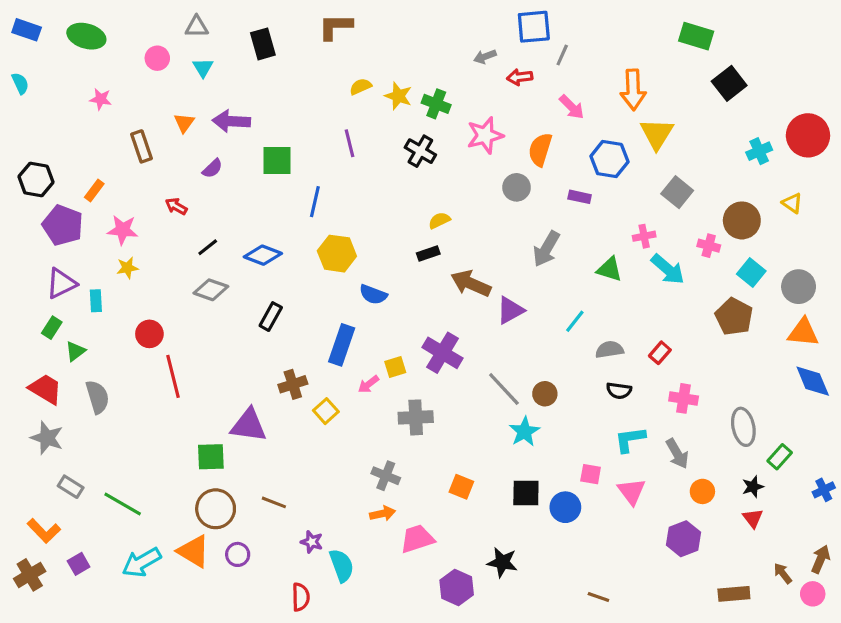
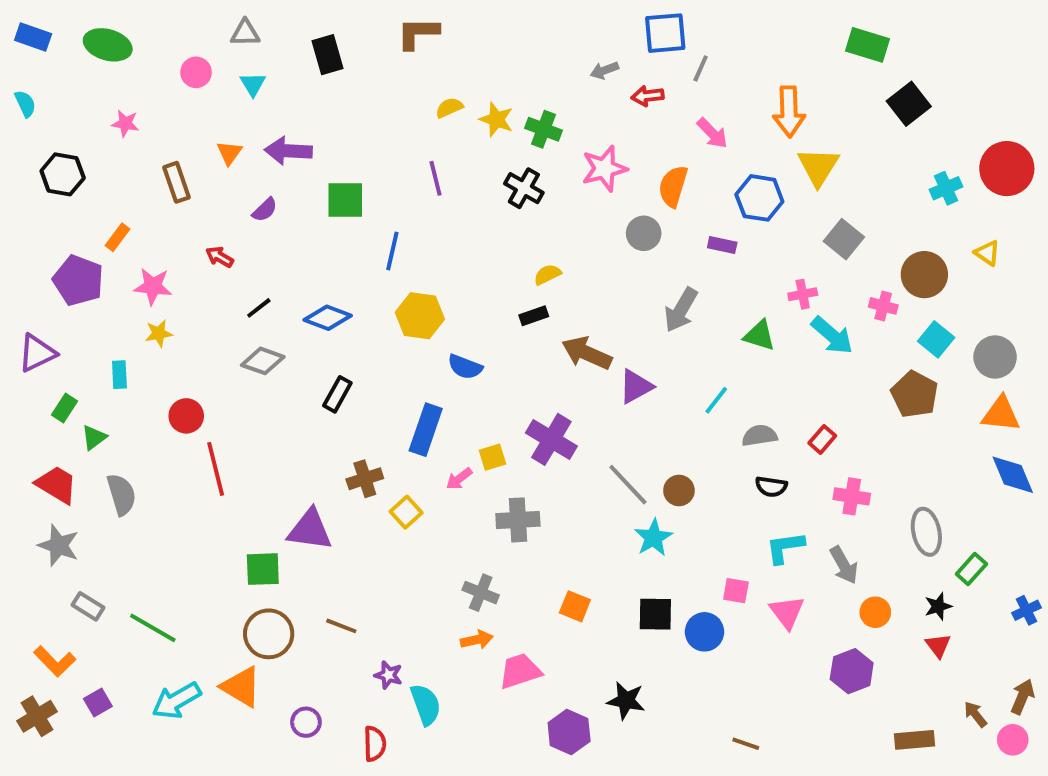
black hexagon: (36, 179) -> (63, 174), moved
purple triangle: (61, 283) -> (37, 353), moved
purple circle: (238, 554) -> (306, 722), moved

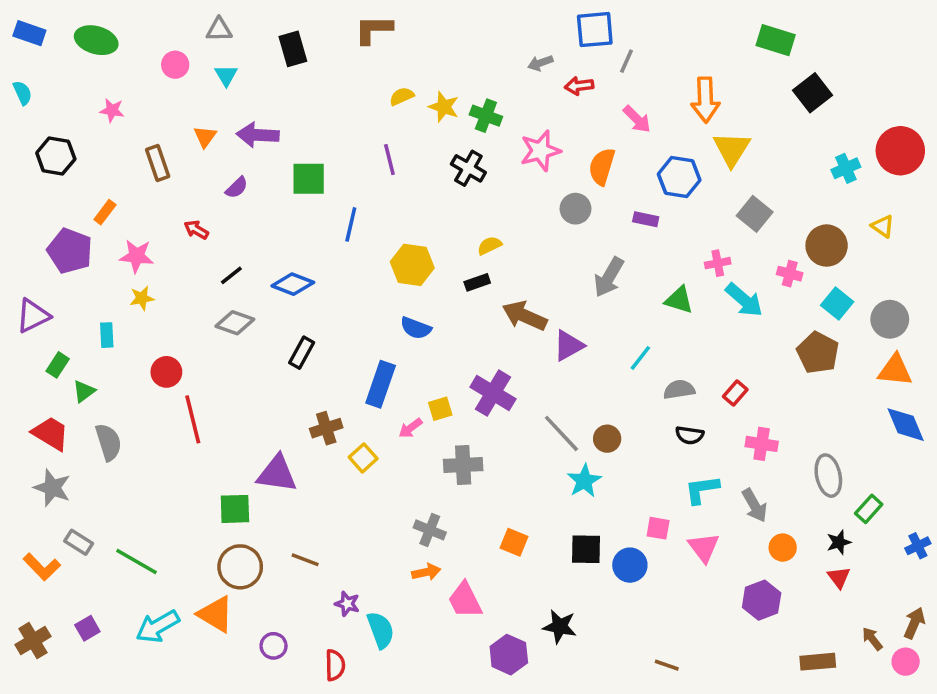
yellow hexagon: (420, 316) -> (412, 265), moved
orange L-shape: (55, 661) -> (42, 567), moved
pink trapezoid: (520, 671) -> (465, 600), turned -99

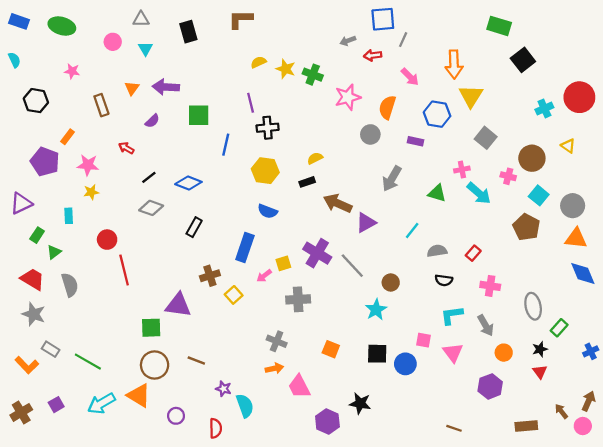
black cross: (468, 168) -> (268, 128), moved, turned -35
gray line: (561, 433) -> (352, 266), moved
brown line: (667, 665) -> (454, 428), moved

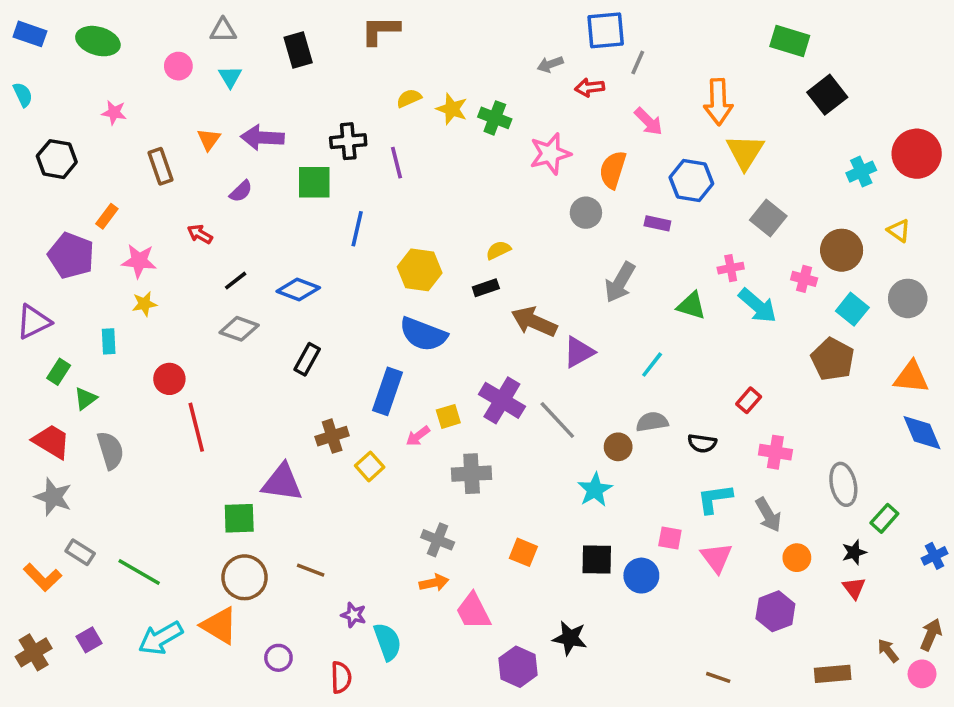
black cross: (268, 128) -> (348, 141), moved
gray circle: (573, 206) -> (908, 298), moved
blue semicircle: (268, 211) -> (423, 334), size x1.5
gray semicircle: (437, 251) -> (652, 422), moved

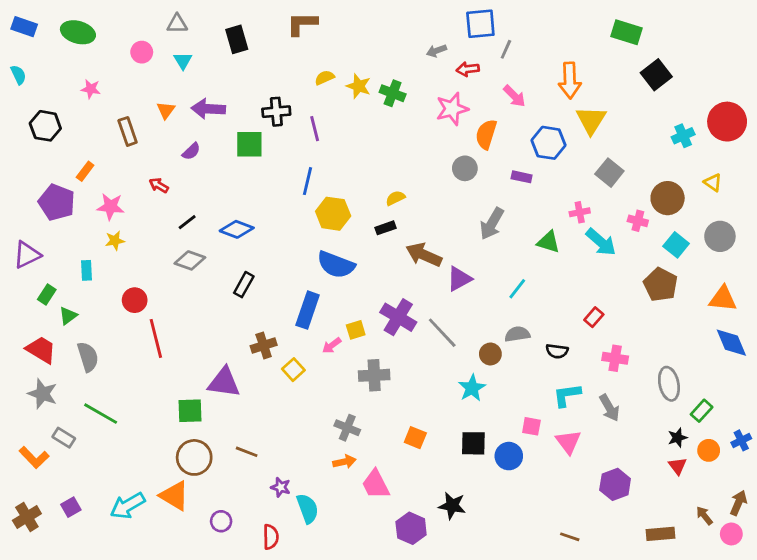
pink star: (550, 154) -> (452, 109), moved
blue line: (357, 229) -> (308, 181), moved
orange circle: (797, 558) -> (709, 450), moved
green line: (139, 572) -> (101, 414), moved

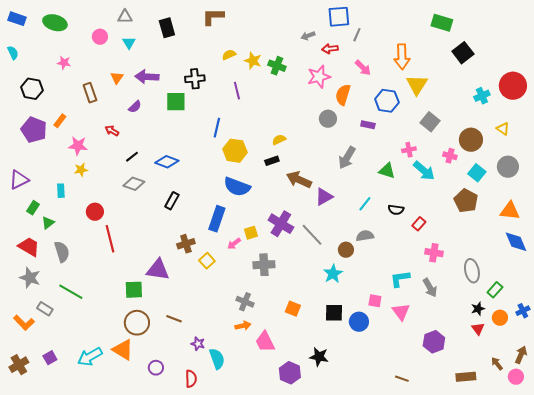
purple line: (315, 129) -> (237, 91), moved
purple pentagon: (57, 202) -> (34, 130), moved
black semicircle: (557, 351) -> (396, 210), moved

